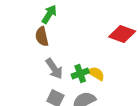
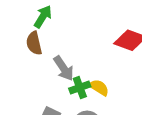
gray arrow: (54, 69) -> (64, 68), moved

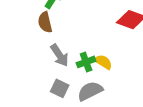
gray arrow: (64, 68) -> (60, 55), moved

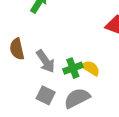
brown semicircle: (45, 22) -> (17, 49), moved

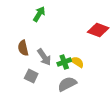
gray square: (46, 95) -> (31, 76), moved

